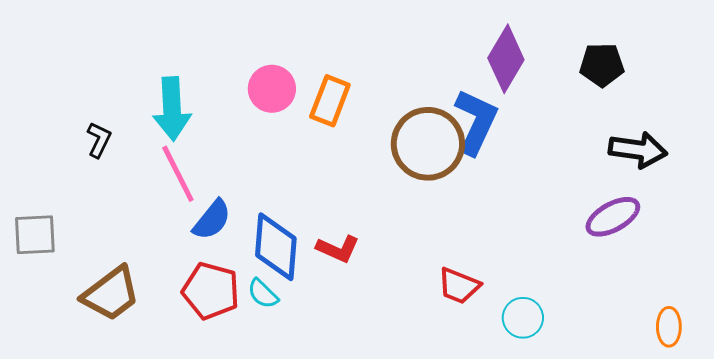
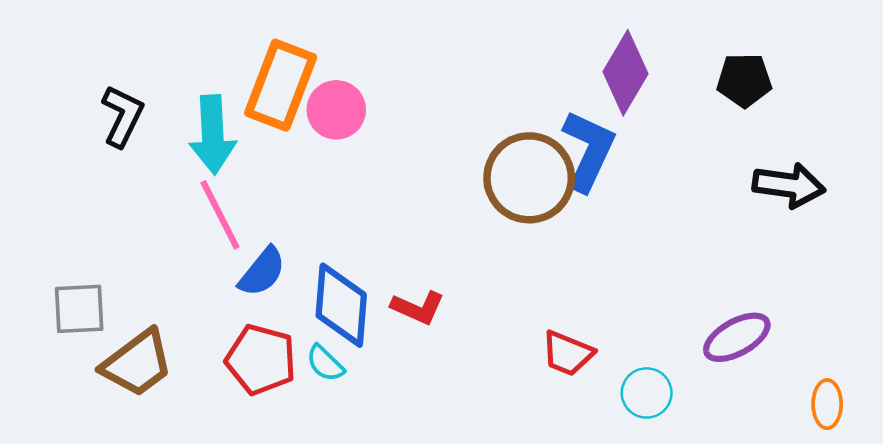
orange rectangle: (330, 101) -> (281, 85), moved, size x1.4
black L-shape: (99, 140) -> (122, 116), moved, size x1.4
purple ellipse: (613, 217) -> (737, 337), moved
gray square: (35, 235) -> (79, 309), moved

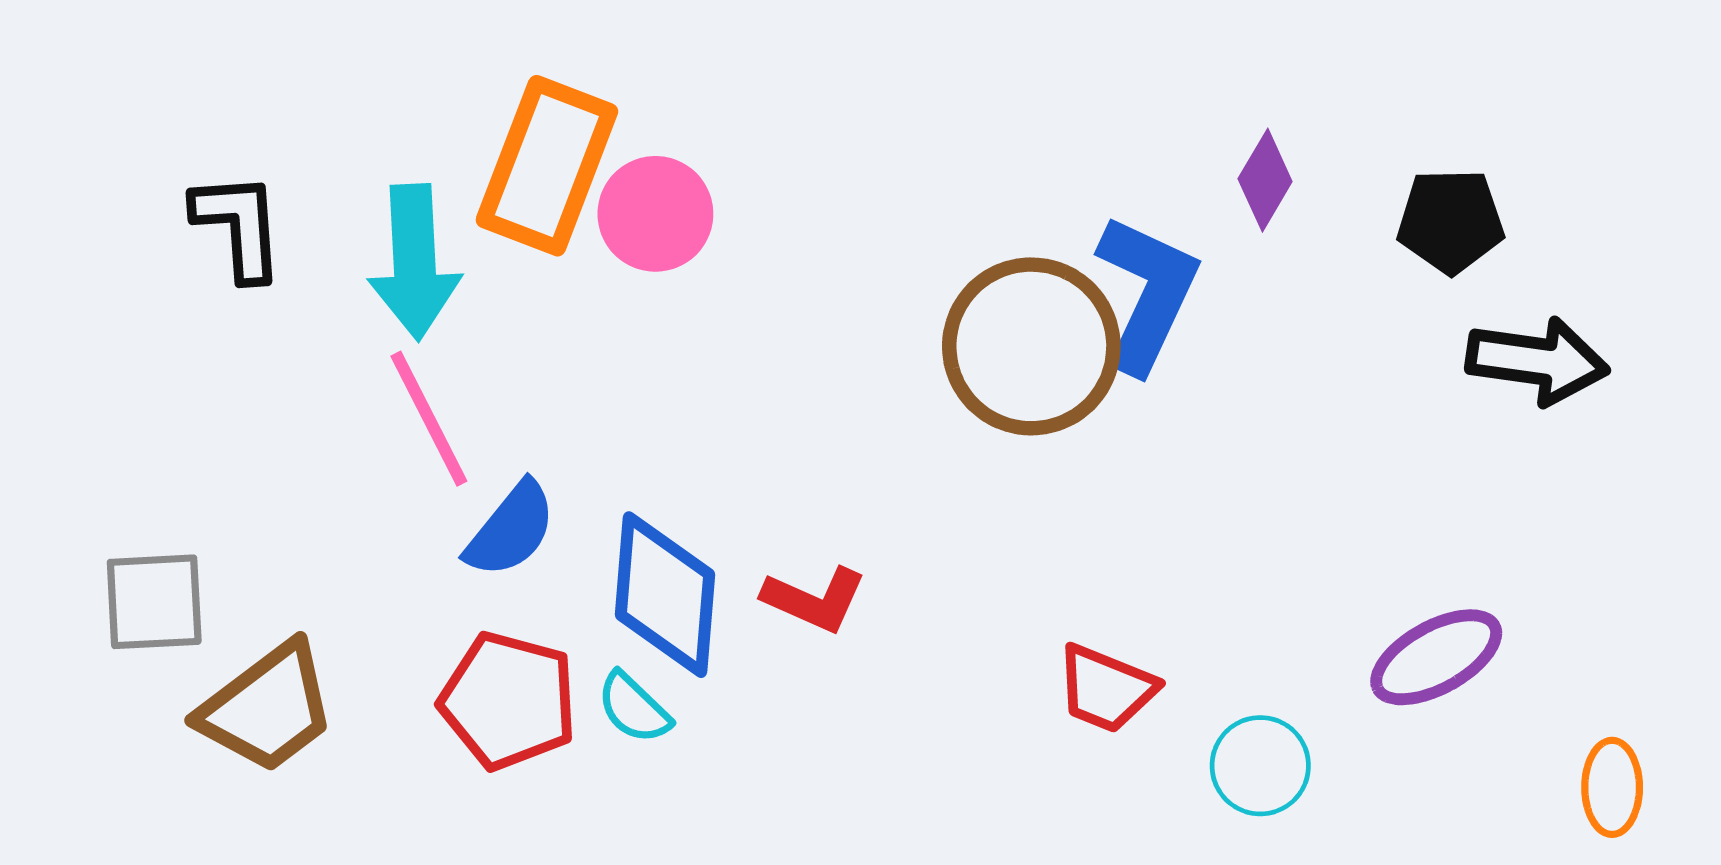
purple diamond: (626, 73) -> (1265, 180), moved, size x0.6
black pentagon: (744, 80) -> (1451, 221), moved
black L-shape: (122, 116) -> (239, 226), turned -30

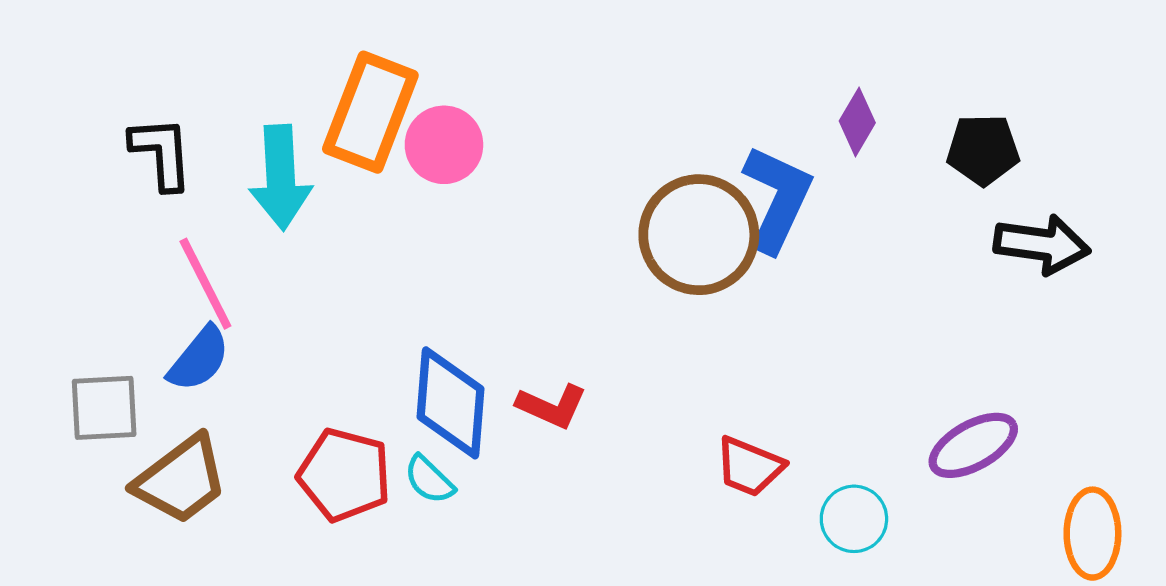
pink line: (429, 419) -> (205, 284), moved
blue semicircle: (511, 530) -> (199, 359), moved
orange ellipse: (1612, 787) -> (1092, 534), size x1.4

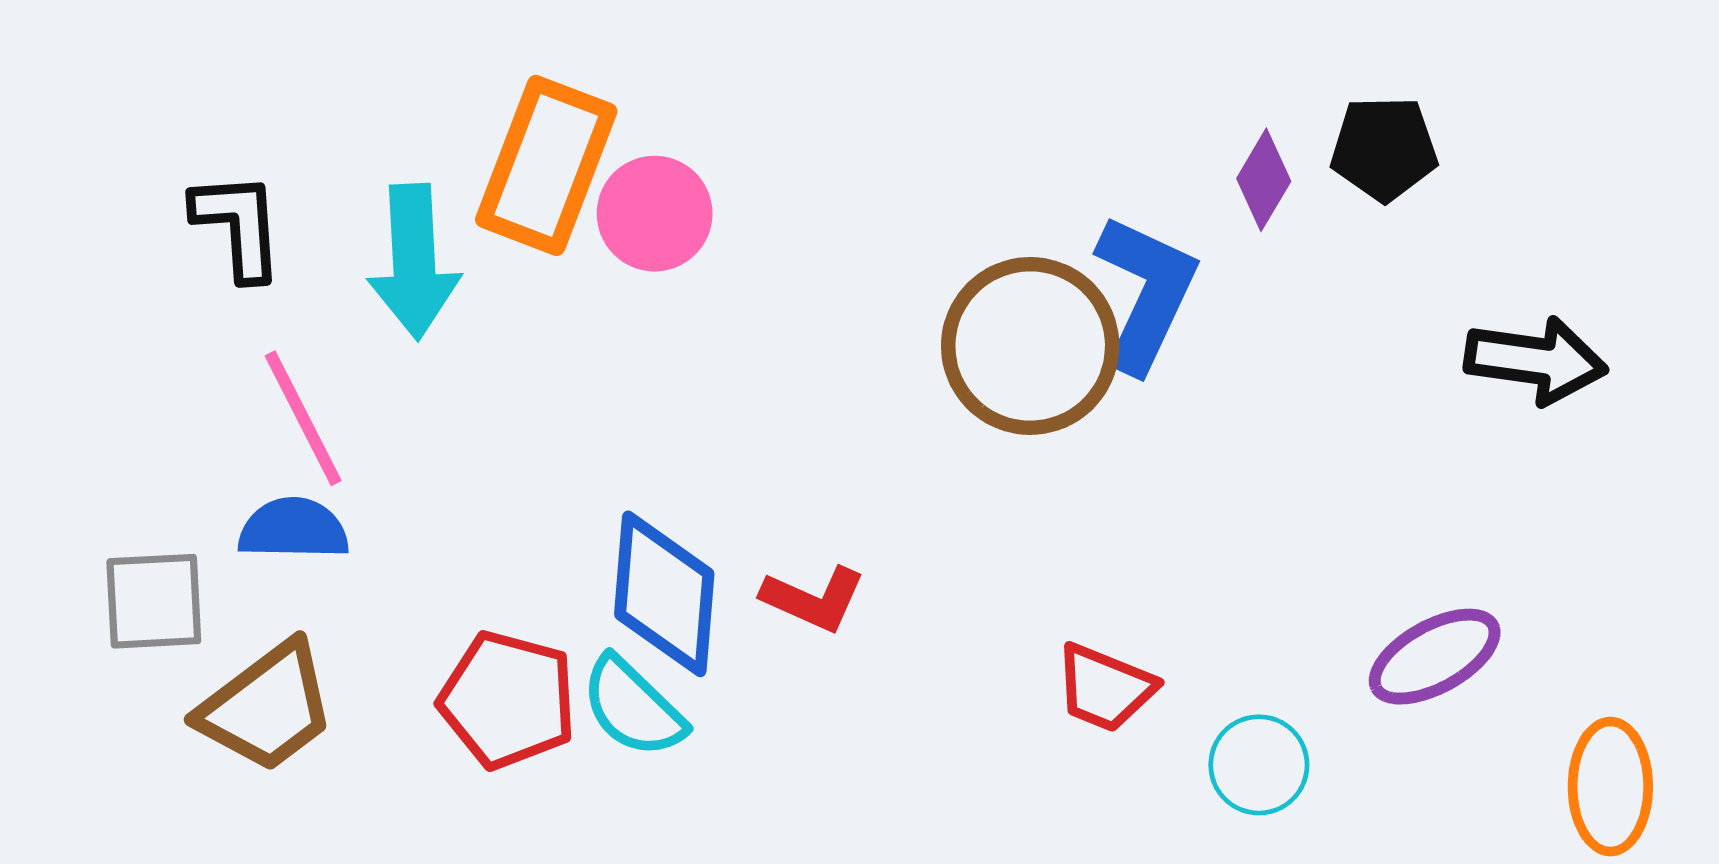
black pentagon: (983, 150) -> (1384, 149), moved
blue semicircle: (199, 359) -> (293, 529), turned -128
cyan semicircle: (429, 480) -> (633, 707), size x1.4

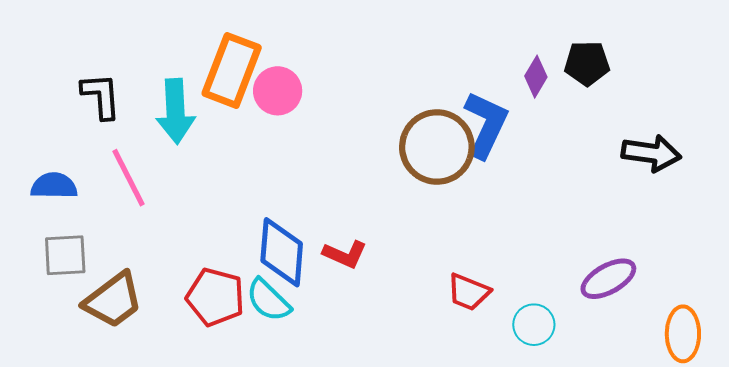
blue semicircle: (293, 529) -> (54, 186), moved

